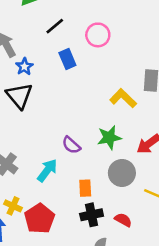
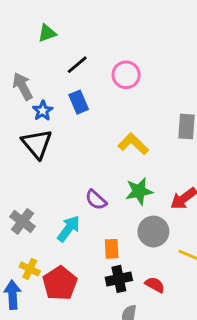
blue rectangle: (67, 59) -> (79, 102), moved
yellow L-shape: (123, 98) -> (133, 144), moved

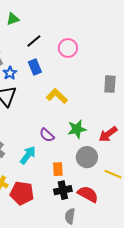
yellow L-shape: (133, 144) -> (57, 96), moved
red pentagon: (60, 283) -> (22, 193), turned -30
red semicircle: (155, 285) -> (88, 194), size x1.5

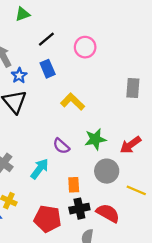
red pentagon: (22, 193) -> (48, 219), moved

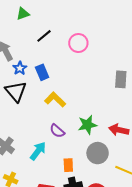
blue rectangle: (48, 69) -> (42, 72), moved
yellow L-shape: (73, 102) -> (55, 100), moved
red arrow: (131, 145) -> (119, 130), turned 48

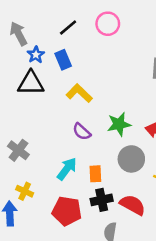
black line: (44, 36) -> (68, 27), moved
black triangle: (16, 91) -> (31, 83), turned -50
cyan arrow: (38, 151) -> (67, 169), moved

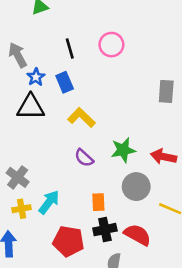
black line: (68, 27) -> (70, 48), turned -66
cyan arrow: (67, 169) -> (49, 202), moved
yellow cross: (25, 191) -> (22, 209), moved, turned -35

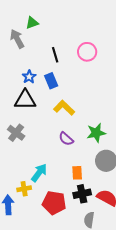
gray arrow: (18, 55) -> (17, 39), moved
gray cross: (18, 177) -> (16, 133), moved
yellow cross: (22, 209) -> (24, 189), moved

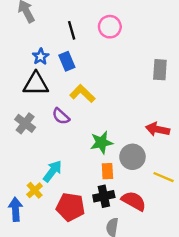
green star: (96, 133) -> (101, 142), moved
purple semicircle: (66, 139) -> (61, 116), moved
orange rectangle: (77, 173) -> (107, 171), moved
yellow cross: (24, 189) -> (35, 190), turned -32

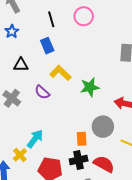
blue star: (41, 57) -> (12, 31), moved
black triangle: (36, 84) -> (21, 65), size x0.7
green star: (101, 142) -> (90, 87), moved

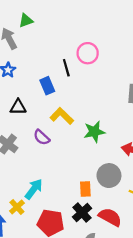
black line: (51, 19) -> (66, 68), moved
black cross: (79, 160) -> (82, 213), turned -30

